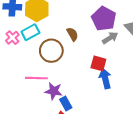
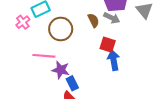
brown semicircle: (72, 34) -> (93, 20), moved
pink cross: (12, 38) -> (23, 22), moved
gray arrow: (110, 38) -> (112, 18), moved, turned 56

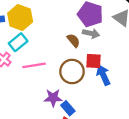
brown circle: (61, 29) -> (72, 71), moved
pink line: (44, 56) -> (34, 65), moved

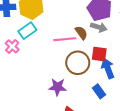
pink line: (34, 65) -> (65, 39), moved
blue rectangle: (68, 108) -> (99, 91), moved

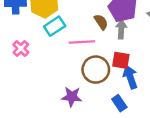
gray arrow: (99, 27) -> (121, 29), turned -105
cyan rectangle: (27, 31) -> (55, 26), moved
brown semicircle: (81, 33) -> (101, 22), moved

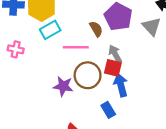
gray arrow: (121, 29) -> (115, 54), moved, turned -36
pink cross: (21, 48) -> (16, 49), turned -35
purple star: (72, 97) -> (63, 86), moved

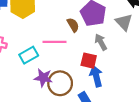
cyan rectangle: (50, 30) -> (29, 55), moved
gray arrow: (115, 54) -> (101, 42), moved
brown circle: (88, 75) -> (60, 83), moved

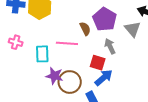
cyan rectangle: (29, 55) -> (42, 54), turned -66
blue arrow: (96, 76) -> (104, 78), turned 60

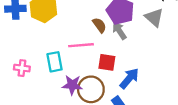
pink cross: (16, 42) -> (22, 68), moved
gray arrow: (110, 46) -> (119, 31), moved
red square: (98, 63) -> (107, 62), moved

